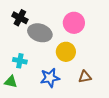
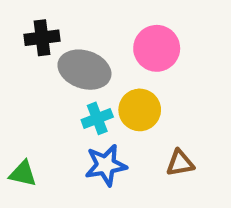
black cross: (20, 18) -> (42, 38), turned -35
cyan cross: (20, 61) -> (97, 118), moved, turned -32

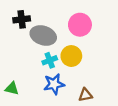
brown triangle: (180, 163) -> (85, 95), moved

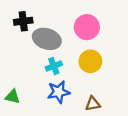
yellow circle: (71, 56) -> (90, 61), moved

